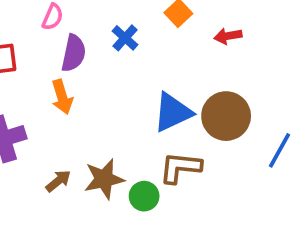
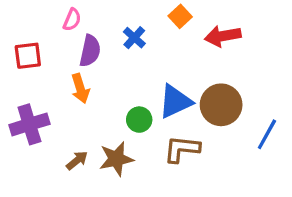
red arrow: (228, 36) -> (223, 36), size x1.5
green circle: (144, 196) -> (139, 120), moved

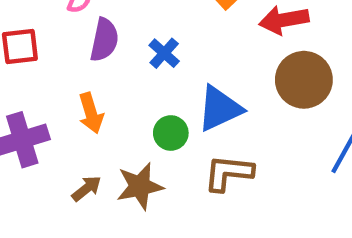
blue cross: (134, 38) -> (164, 53), moved
orange arrow: (80, 88) -> (91, 113), moved
brown circle: (221, 105) -> (304, 80), moved

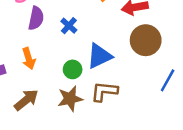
brown star: (140, 186) -> (70, 99), moved
brown arrow: (87, 188) -> (26, 100), size x1.5

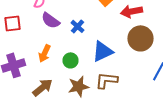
purple semicircle: (36, 18) -> (50, 20), turned 114
orange arrow: (29, 58) -> (44, 53), turned 42
green circle: (73, 69) -> (70, 60), moved

